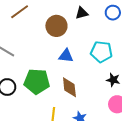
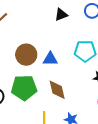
brown circle: (56, 26) -> (26, 55), moved

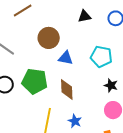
brown circle: (26, 55) -> (49, 38), moved

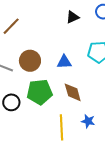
brown circle: (49, 38) -> (30, 61), moved

